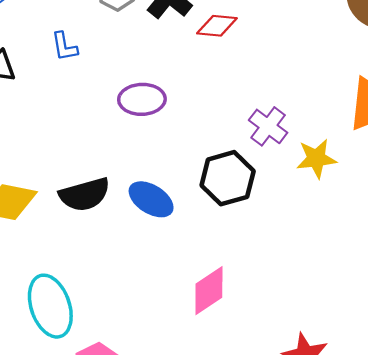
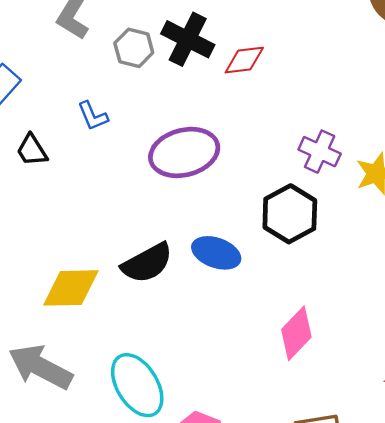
purple ellipse: (142, 99) -> (184, 152), size x1.4

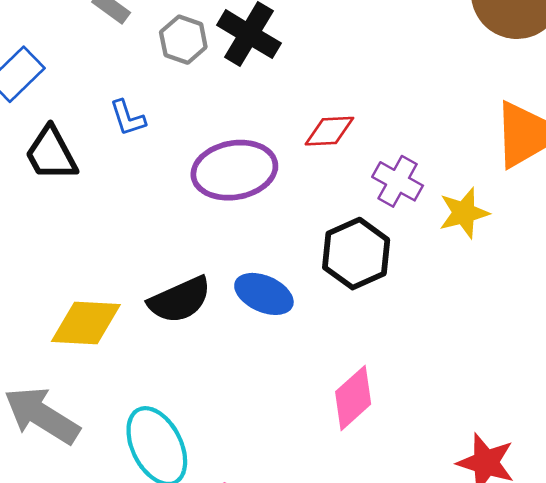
red diamond: (244, 60) -> (329, 131), moved
black trapezoid: (32, 150) -> (51, 154), size x1.4

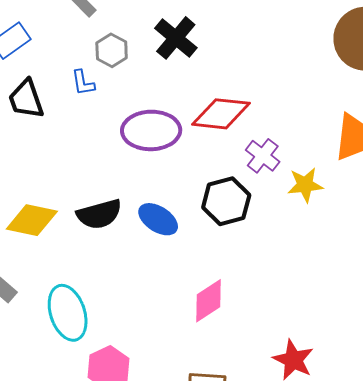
gray hexagon: (183, 40) -> (112, 50), moved
red diamond: (329, 131) -> (221, 114), size x1.6

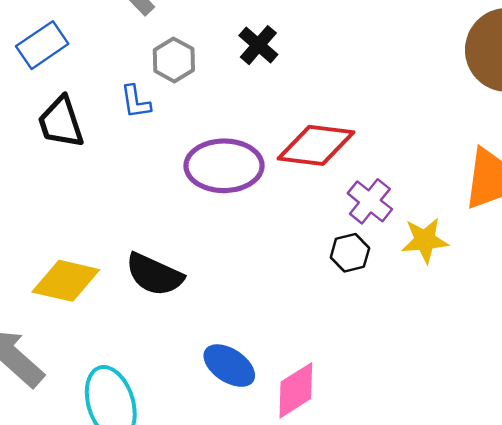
black cross: (176, 38) -> (258, 45), size x0.7
black hexagon: (226, 201) -> (350, 253), moved, size x0.6
black semicircle: (99, 214) -> (154, 274), turned 39
blue ellipse: (158, 219) -> (229, 366), moved

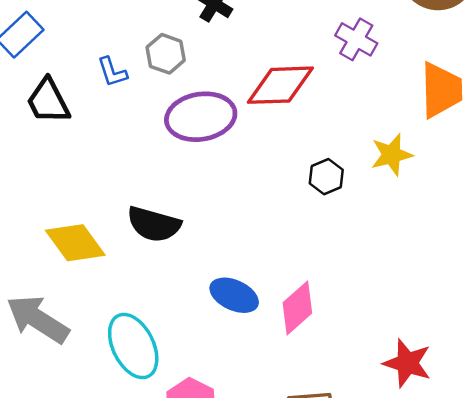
gray hexagon: (174, 60) -> (166, 54), moved
purple cross: (370, 201) -> (356, 39), moved
yellow diamond: (66, 281) -> (75, 243), turned 50

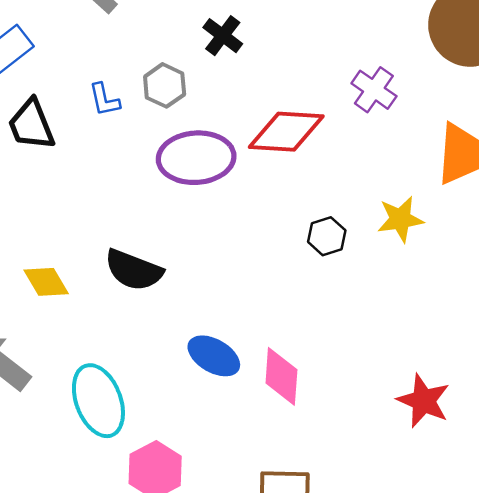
yellow diamond: (75, 243) -> (46, 282), size x0.7
pink diamond: (297, 308) -> (281, 376), turned -50
red star: (407, 363) -> (423, 401), moved

